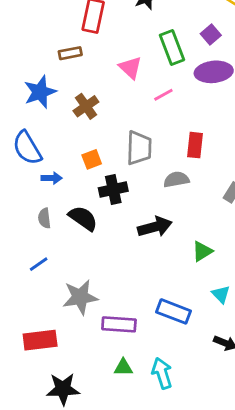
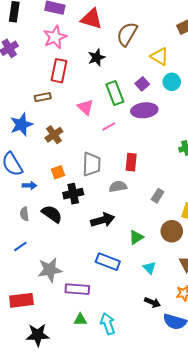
blue rectangle: (173, 311) -> (108, 262), moved

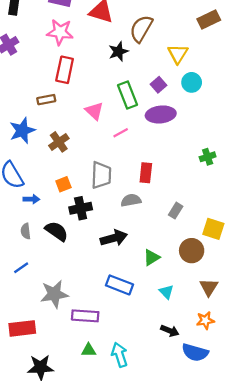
pink star: (55, 37) -> (60, 32), turned 30
yellow triangle: (160, 56) -> (178, 54), turned 30
black star: (97, 57) -> (118, 52), moved

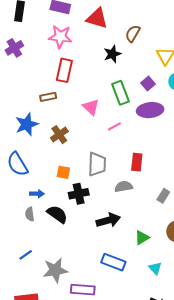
brown semicircle: (141, 29) -> (133, 34), size x0.7
orange square: (63, 184) -> (63, 172), turned 32
blue arrow: (31, 199) -> (37, 194), moved
blue line: (21, 268) -> (26, 255), moved

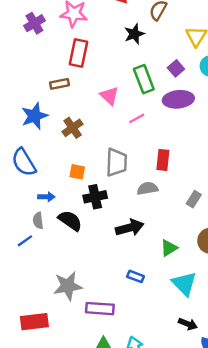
purple cross: (14, 48) -> (34, 23), moved
blue line: (26, 255) -> (25, 241), moved
blue rectangle: (113, 262) -> (136, 276), size x0.6
cyan triangle: (155, 268) -> (184, 284), size x1.6

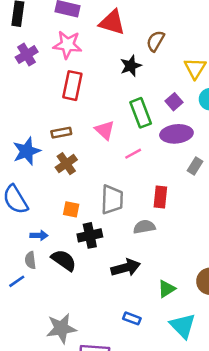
brown rectangle: (59, 84) -> (61, 133), moved
gray rectangle: (194, 199) -> (195, 166), moved

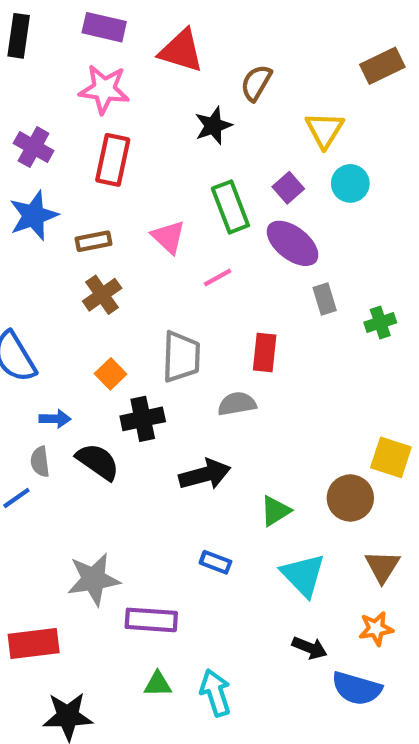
purple cross: (27, 55) -> (34, 147), moved, turned -30
purple ellipse: (176, 134) -> (293, 243), turned 44
blue star: (27, 151) -> (34, 216), moved
gray rectangle: (195, 166) -> (325, 299), turned -49
orange square: (71, 209) -> (111, 374), turned 35

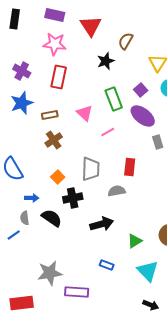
red triangle: (181, 51) -> (91, 26), turned 40

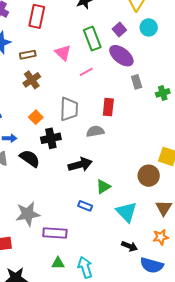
green triangle: (135, 241) -> (103, 187), moved

